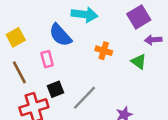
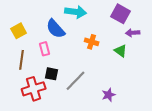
purple square: (139, 17) -> (121, 14), turned -30
brown line: (19, 72) -> (22, 60), turned 36
black square: (56, 89) -> (52, 74), turned 32

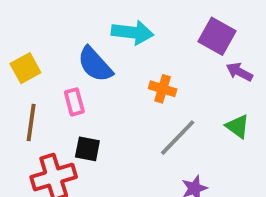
purple arrow: (133, 33) -> (240, 72), turned 32
green triangle: (121, 51) -> (238, 126), moved
gray line: (76, 81) -> (178, 138), moved

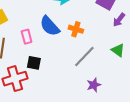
blue semicircle: (95, 64) -> (50, 26), moved
purple arrow: (240, 72) -> (119, 20), turned -80

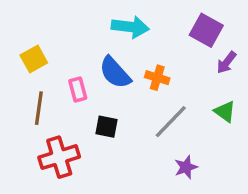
black square: (34, 63) -> (106, 127), moved

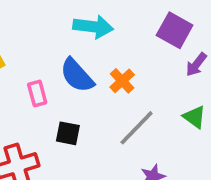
orange cross: (157, 78) -> (122, 81), turned 30

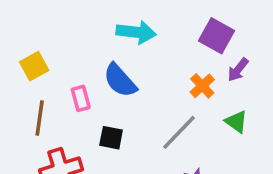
orange cross: (122, 81) -> (202, 86), moved

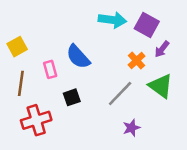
cyan arrow: (136, 32) -> (112, 20), moved
green triangle: (236, 122) -> (161, 86), size x1.5
black square: (111, 138) -> (72, 97), turned -30

